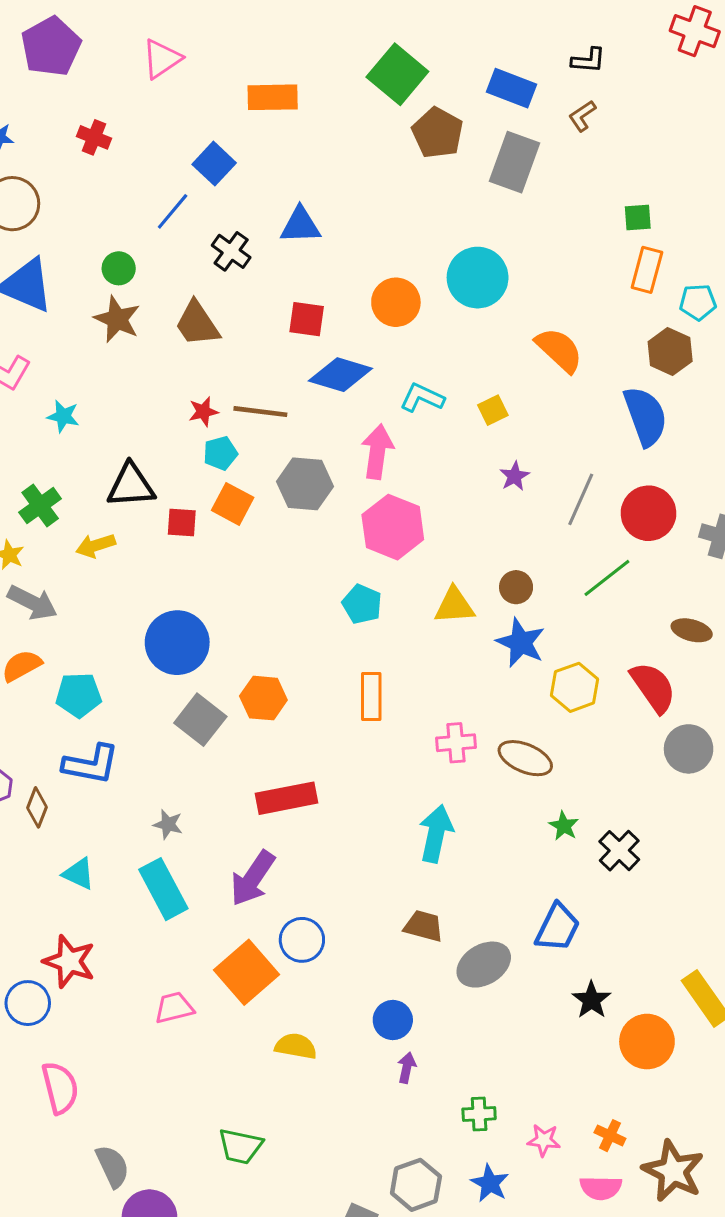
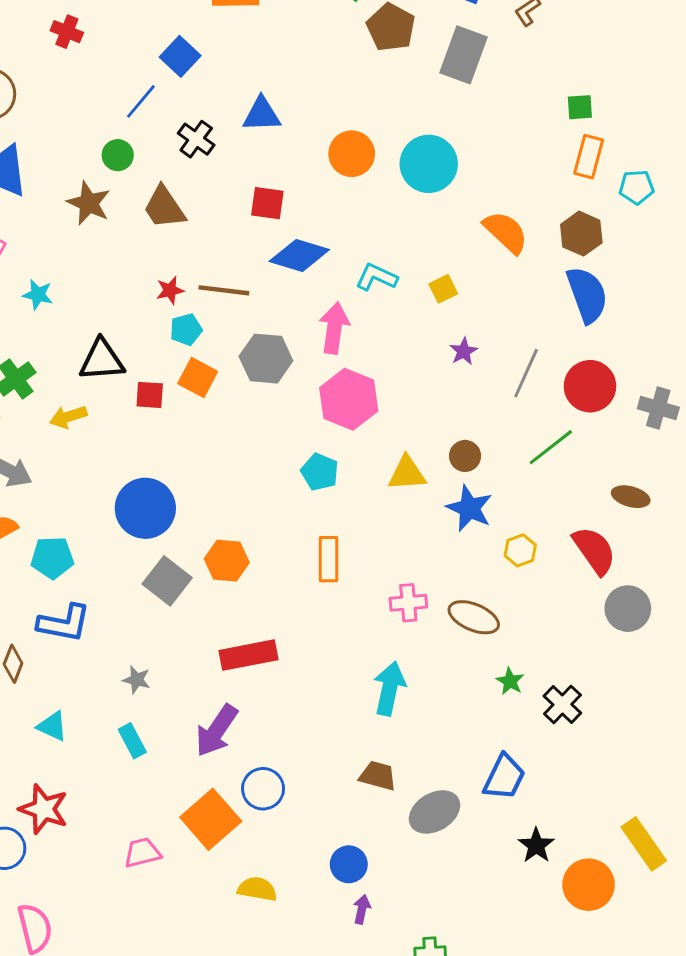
green circle: (119, 268) -> (118, 155), moved
orange circle: (396, 302) -> (352, 154), moved
brown hexagon: (670, 352) -> (581, 234), moved
yellow hexagon: (575, 687) -> (520, 550), size x0.7
cyan rectangle: (163, 889) -> (132, 741), size x0.6

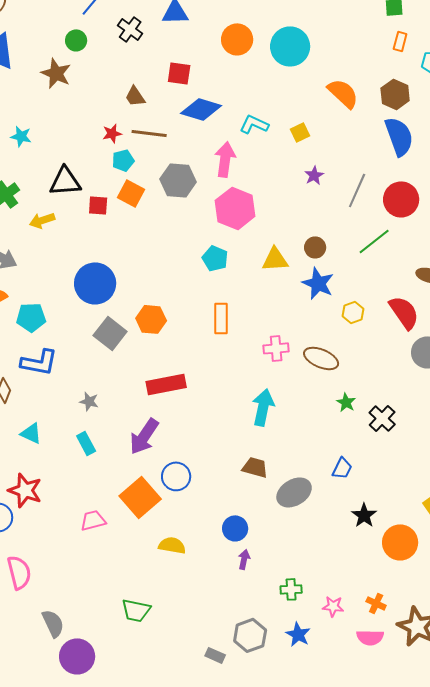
orange rectangle: (589, 157) -> (400, 41), size x0.7
brown trapezoid: (164, 207) -> (135, 96), moved, size x0.7
blue trapezoid: (504, 777) -> (342, 468), size x0.7

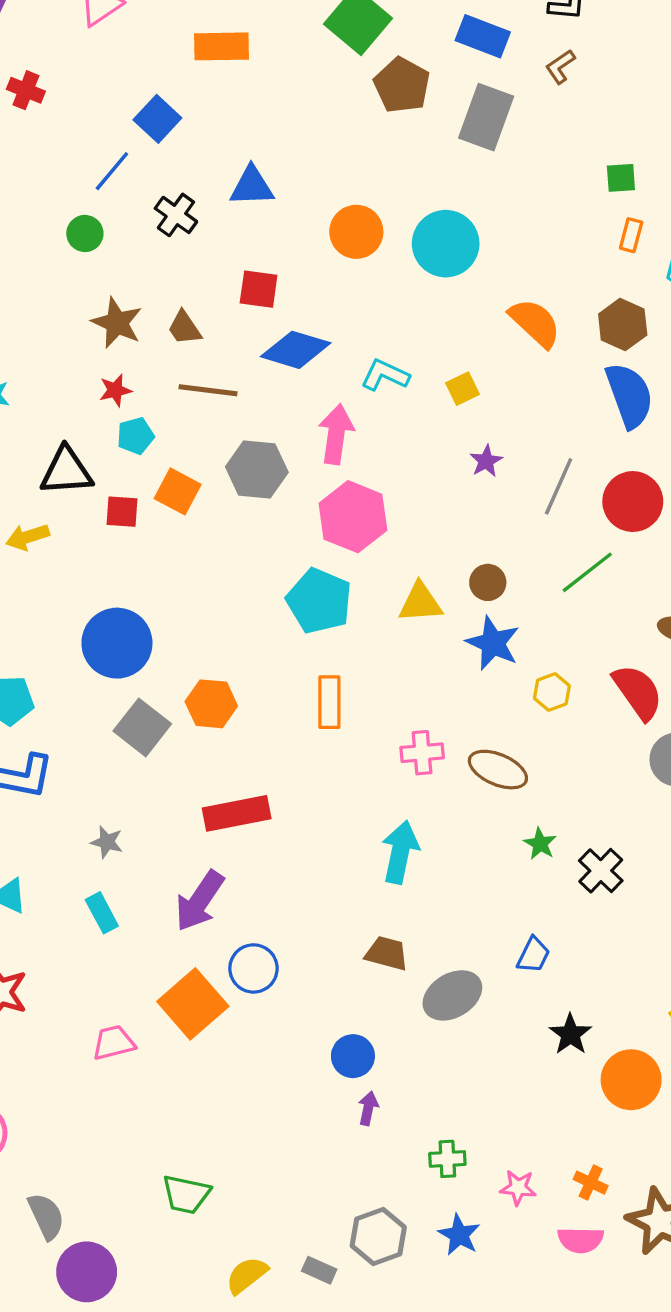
brown star: (56, 73) -> (117, 323), moved
red star: (112, 133) -> (115, 390), moved
cyan pentagon: (123, 160) -> (135, 436), moved
cyan pentagon: (215, 258) -> (319, 601), size x1.5
yellow semicircle: (172, 545) -> (247, 1275), moved, turned -48

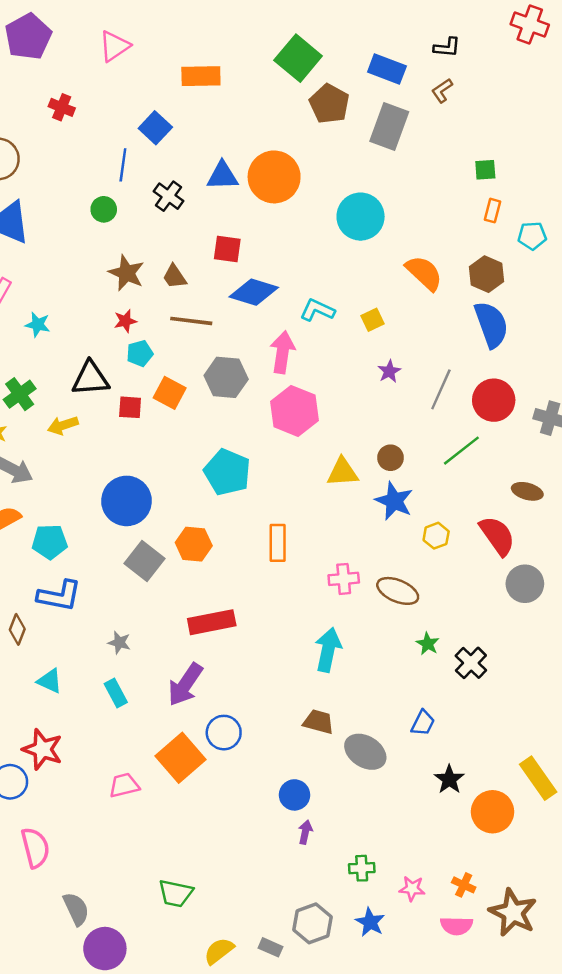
blue line: (112, 171) -> (123, 165), turned -32
orange circle: (356, 232) -> (274, 177), moved, size x1.4
cyan pentagon: (319, 601) -> (227, 472), moved
gray ellipse: (452, 995) -> (365, 752), turned 63

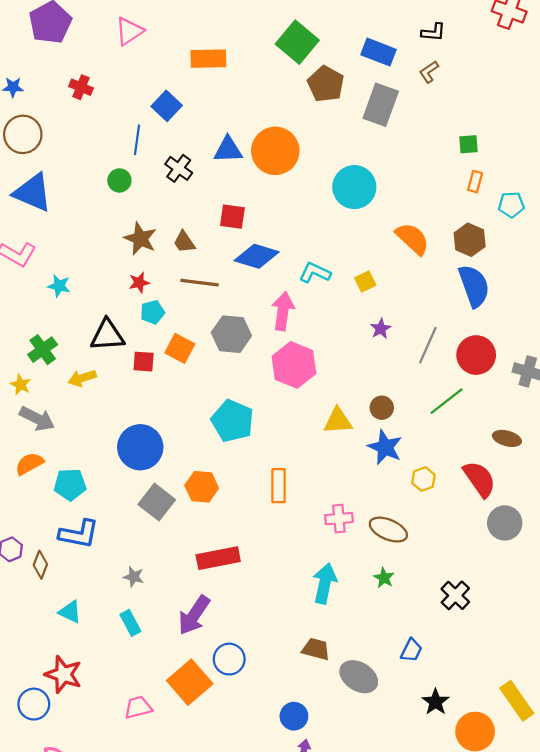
green star: (428, 644) -> (384, 578), moved

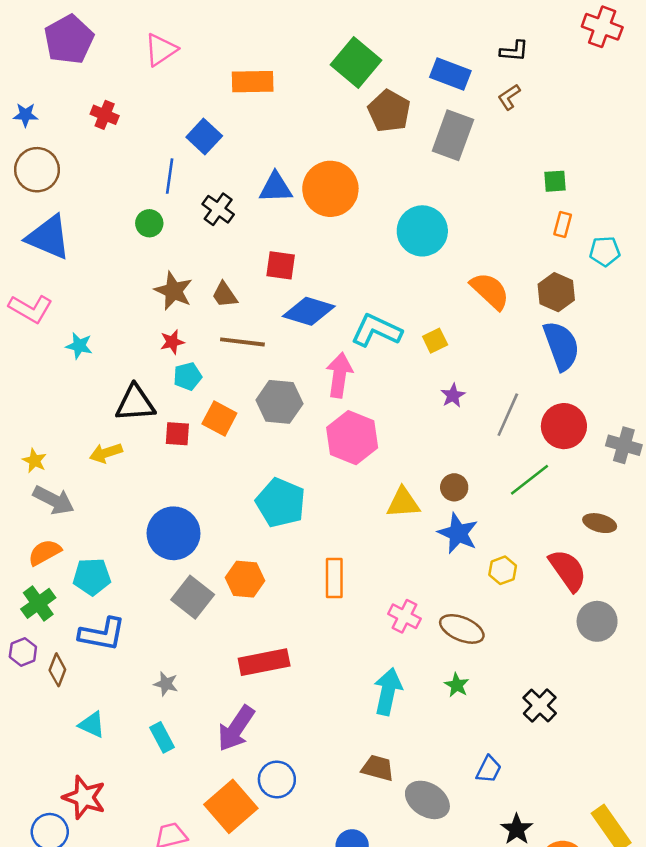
cyan L-shape: (315, 273) -> (376, 330), size x1.4
green cross: (43, 350) -> (38, 603), moved
pink cross: (339, 519) -> (404, 616), turned 32

